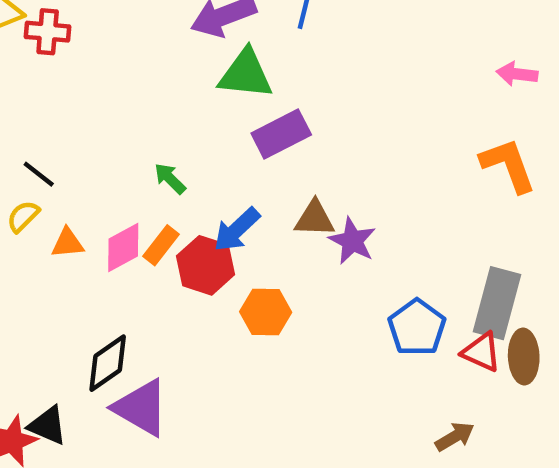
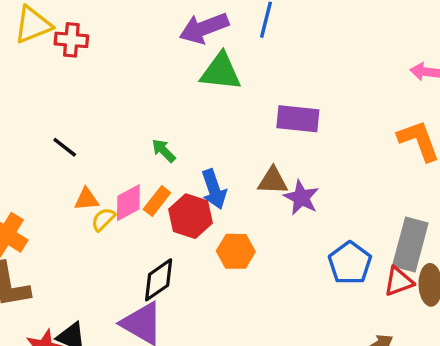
purple rectangle: (281, 134) -> (298, 119), moved, turned 33
yellow semicircle: (23, 216) -> (103, 219), moved
blue arrow: (237, 230) -> (214, 189), turned -66
red triangle: (481, 352) -> (399, 281), turned -44
black diamond: (108, 363) -> (159, 280), moved

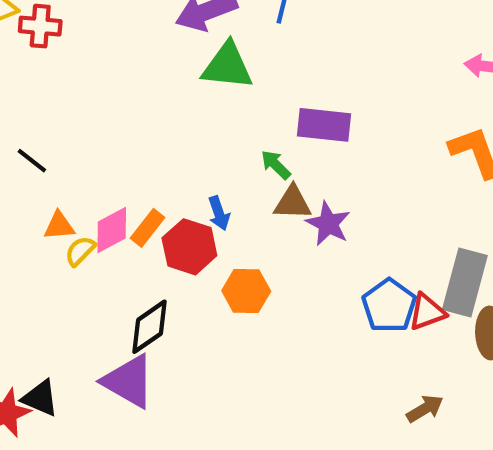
green arrow: (164, 151) -> (276, 165), moved
blue arrow: (214, 189) -> (219, 213), size x0.7
red triangle: (399, 281) -> (427, 312), moved

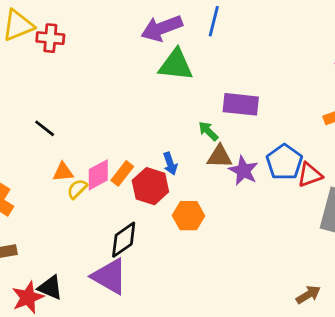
blue pentagon: (389, 306) -> (284, 162), moved
red triangle: (427, 312) -> (310, 175), moved

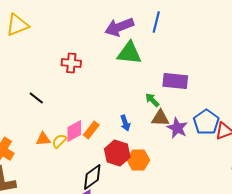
red cross: (50, 38) -> (71, 63), moved
orange triangle: (63, 172) -> (43, 139), moved
red hexagon: (150, 186) -> (117, 153), moved

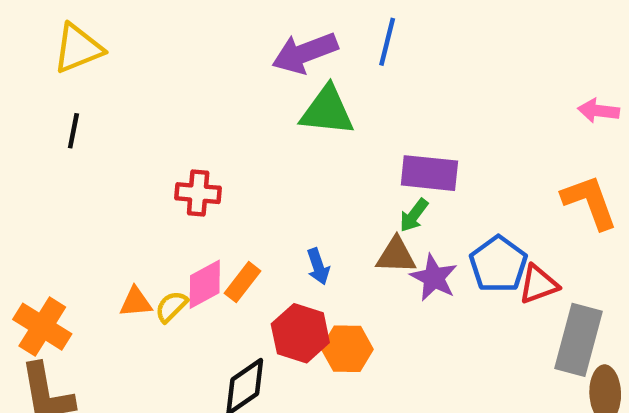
red cross: (71, 63) -> (198, 193), moved
black line: (36, 98) -> (73, 131), moved, turned 63
green arrow: (152, 100) -> (414, 215), moved, turned -98

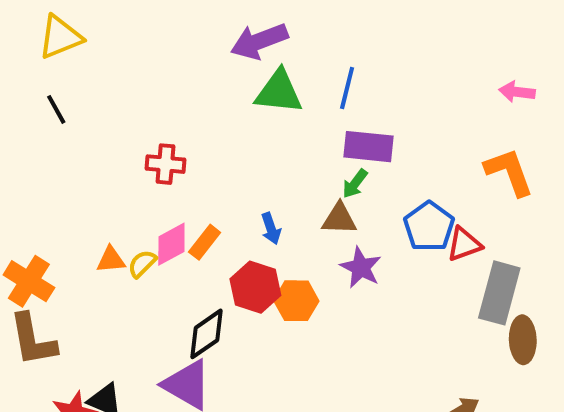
blue line: (387, 42) -> (347, 88), moved
black line: (73, 131) -> (56, 109), turned -40
purple star: (434, 278) -> (361, 268), moved

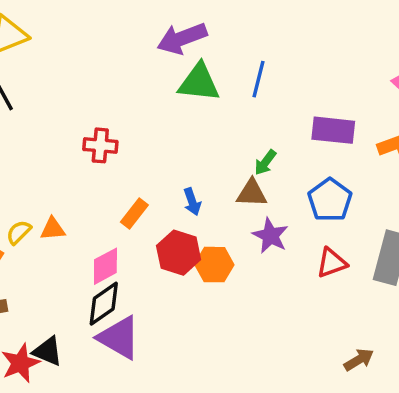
purple rectangle: (369, 147) -> (333, 130), moved
pink diamond: (171, 244) -> (105, 266), moved
red triangle: (464, 244) -> (332, 263), moved
yellow semicircle: (142, 264) -> (19, 232), moved
black diamond: (207, 334) -> (104, 304), moved

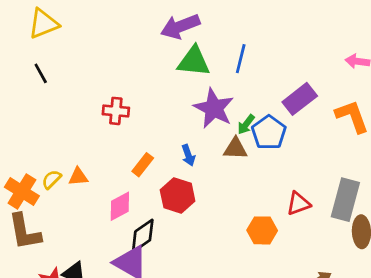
purple rectangle: (333, 130) -> (300, 99), turned -44
blue pentagon: (330, 200) -> (269, 132), moved
purple star: (270, 236) -> (214, 108), moved, size x1.4
orange hexagon: (214, 265) -> (262, 230), moved
black diamond: (104, 304) -> (143, 236), moved

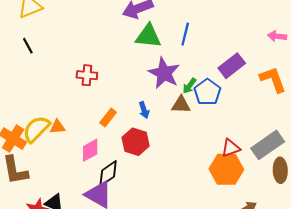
yellow semicircle: (51, 179) -> (36, 129), size x1.8
gray rectangle: (345, 200) -> (268, 145), turned 40
orange hexagon: (262, 230) -> (226, 169), moved, size x1.4

